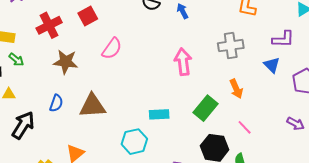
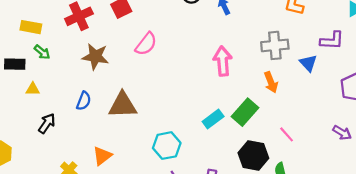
blue triangle: (272, 65) -> (308, 63), moved
orange arrow: (236, 89) -> (271, 82), moved
cyan rectangle: (159, 114) -> (213, 119), moved, turned -36
black arrow: (23, 125) -> (47, 123), size x0.7

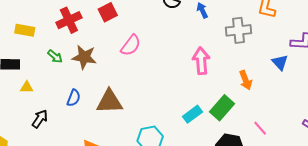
gray cross: (275, 45) -> (239, 30), moved
green arrow: (42, 52) -> (55, 56), moved

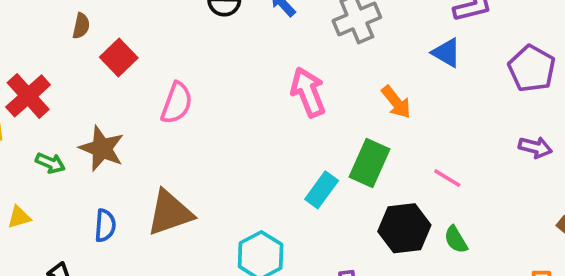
red cross: (69, 20) -> (28, 96), moved
brown star: (84, 57) -> (102, 148), turned 30
yellow triangle: (27, 87) -> (19, 217), moved

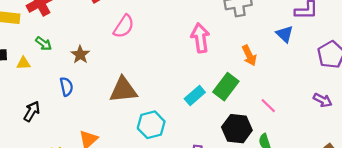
brown star: (102, 148) -> (80, 55), moved, size x0.7
brown triangle: (170, 213) -> (123, 90), moved
yellow triangle: (19, 217) -> (23, 63), moved
blue semicircle: (105, 226) -> (66, 87), turned -30

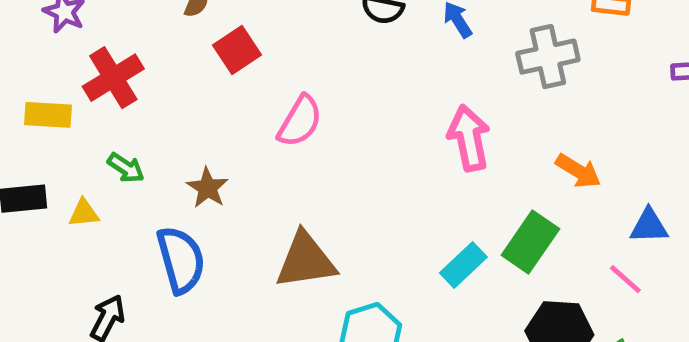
blue triangle: (285, 34) -> (649, 226), moved, turned -42
orange arrow: (249, 55) -> (578, 171), turned -30
blue semicircle: (66, 87) -> (181, 260), size x1.6

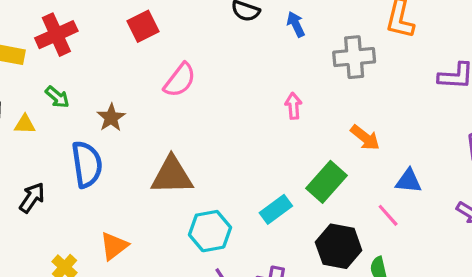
pink arrow: (469, 138) -> (293, 106), size x0.6
cyan rectangle: (463, 265) -> (276, 209), moved

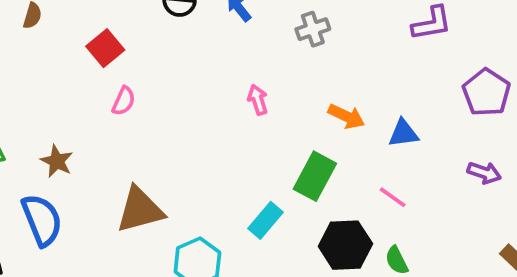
red square: (143, 26) -> (105, 48), moved
gray cross: (354, 57) -> (313, 29), size x0.7
pink semicircle: (180, 80) -> (124, 101), size x0.7
blue triangle: (409, 181) -> (403, 133), moved

